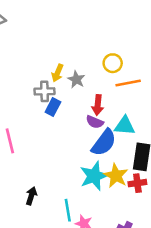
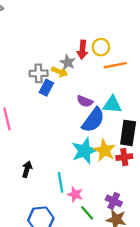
yellow arrow: (57, 73) -> (60, 72), moved, turned -91
red arrow: (98, 105) -> (82, 50), moved

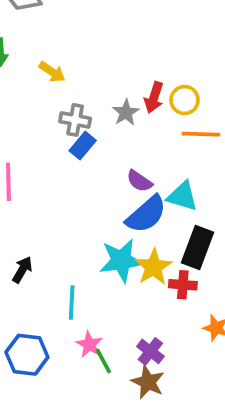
yellow arrow: (60, 72) -> (52, 72), moved
pink star: (75, 194) -> (89, 344), moved

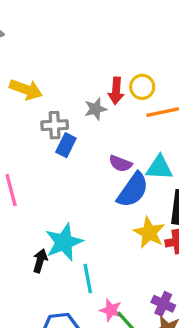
yellow arrow: (52, 72) -> (26, 89), size x1.4
gray star: (126, 113) -> (95, 109), turned 30
cyan star: (121, 260) -> (64, 242), moved

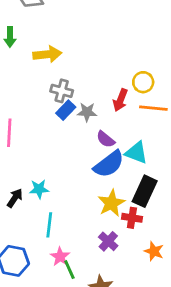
yellow arrow: (26, 89) -> (47, 54), turned -44
red arrow: (116, 91) -> (120, 100), moved
gray star: (95, 109) -> (87, 112), moved
cyan star: (64, 242) -> (39, 189), size x0.6
purple cross: (163, 304) -> (108, 241), moved

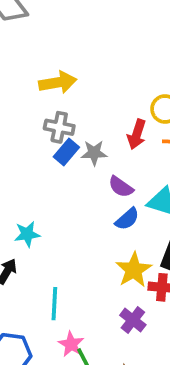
yellow arrow: (47, 54) -> (58, 82), moved
blue semicircle: (109, 164) -> (127, 219), size x0.6
cyan star: (39, 189) -> (27, 234), moved

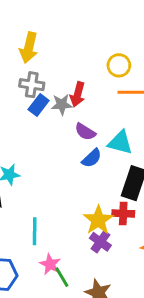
yellow arrow: (58, 82) -> (29, 48), turned 116
red arrow: (137, 134) -> (78, 94), moved
yellow star: (134, 270) -> (98, 220), moved

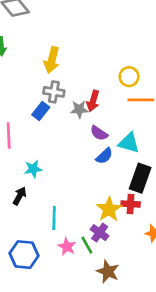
blue rectangle: (39, 105) -> (41, 111), moved
purple cross: (100, 242) -> (100, 233), moved
green line: (62, 277) -> (87, 245), moved

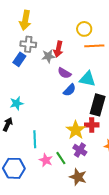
purple cross: (100, 233) -> (80, 150), moved

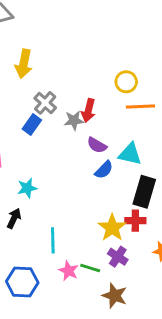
yellow arrow: (25, 20) -> (24, 64), moved
gray cross: (28, 44) -> (45, 103), turned 35
green line: (61, 158) -> (90, 268), turned -40

